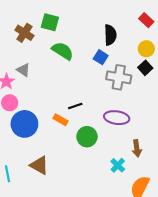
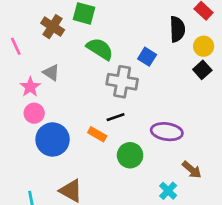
black semicircle: (110, 35) -> (177, 29), moved
gray cross: (119, 77) -> (122, 82), moved
brown arrow: (137, 148) -> (192, 170), turned -42

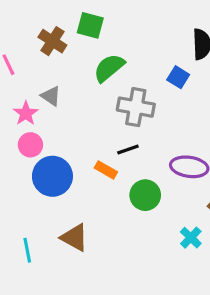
green semicircle: (100, 49) -> (109, 68), turned -72
blue square: (147, 57) -> (178, 77), moved

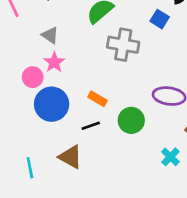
pink star: (26, 113) -> (54, 62), moved
black line: (128, 150) -> (91, 126), moved

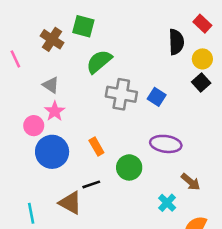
blue square: (160, 19) -> (157, 97), moved
orange rectangle: (97, 99) -> (96, 147), turned 30
black line: (91, 126) -> (91, 184), moved

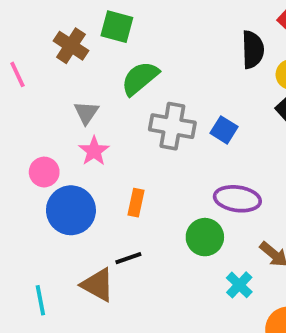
gray triangle: (51, 85) -> (86, 113), moved, turned 30
pink star: (55, 111) -> (94, 151), moved
orange rectangle: (96, 147) -> (136, 203), turned 42
green circle: (129, 167) -> (205, 237), moved

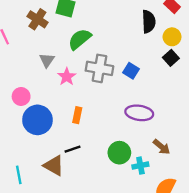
pink star: (94, 151) -> (67, 77), moved
green circle: (205, 237) -> (119, 153), moved
cyan cross: (239, 285) -> (140, 166), turned 35

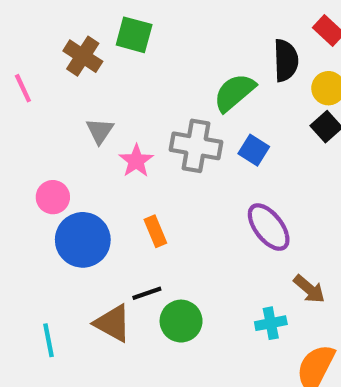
green semicircle: (80, 39) -> (234, 92), moved
purple ellipse: (139, 113) -> (269, 227), turned 44
orange rectangle: (77, 115) -> (155, 231), turned -35
green circle: (119, 153) -> (181, 321), moved

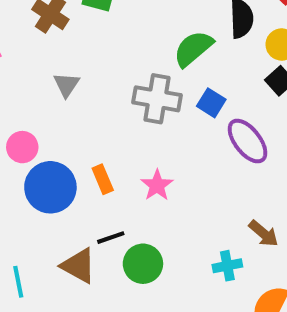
pink star: (136, 161) -> (157, 185), moved
purple ellipse: (269, 227) -> (248, 141), moved
orange rectangle: (155, 231) -> (103, 179), moved

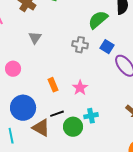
gray cross: (157, 99) -> (80, 45), size x0.7
blue circle: (50, 187) -> (23, 108), moved
cyan cross: (227, 266) -> (91, 116), moved

